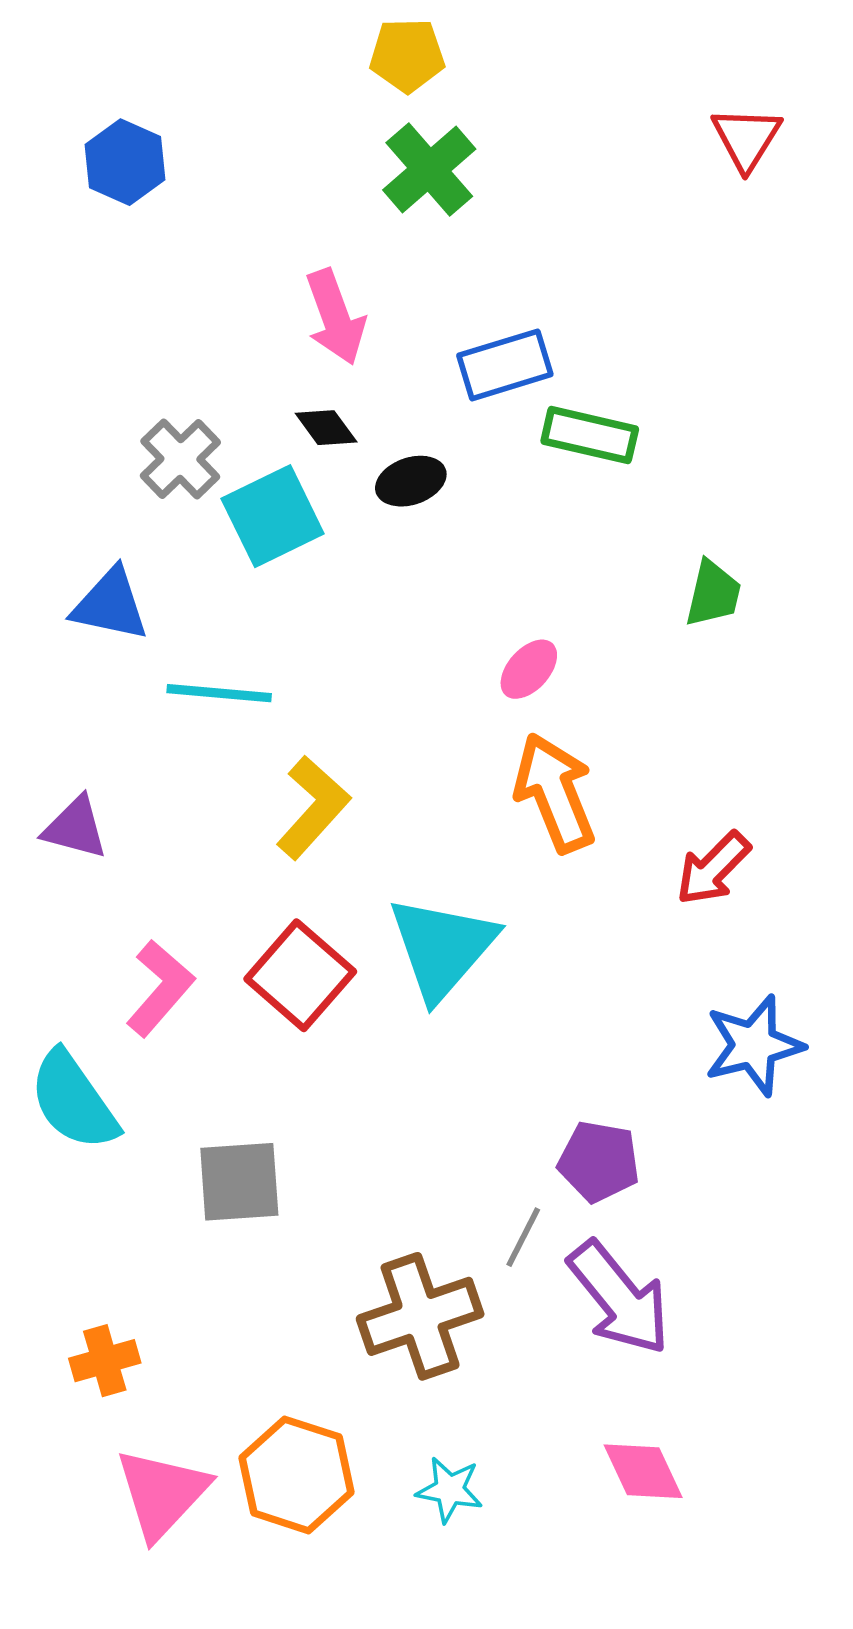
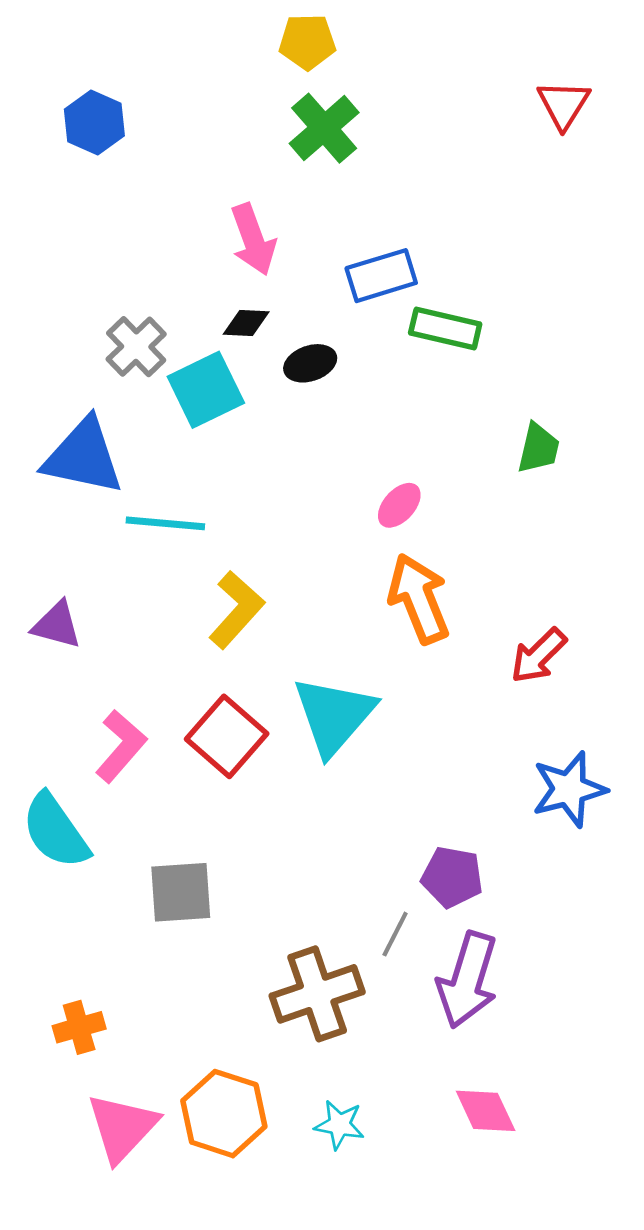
black diamond: (326, 428) -> (246, 323), turned -51
blue triangle: (110, 605) -> (83, 457), size x1.4
purple arrow: (619, 1298) -> (467, 980), turned 56

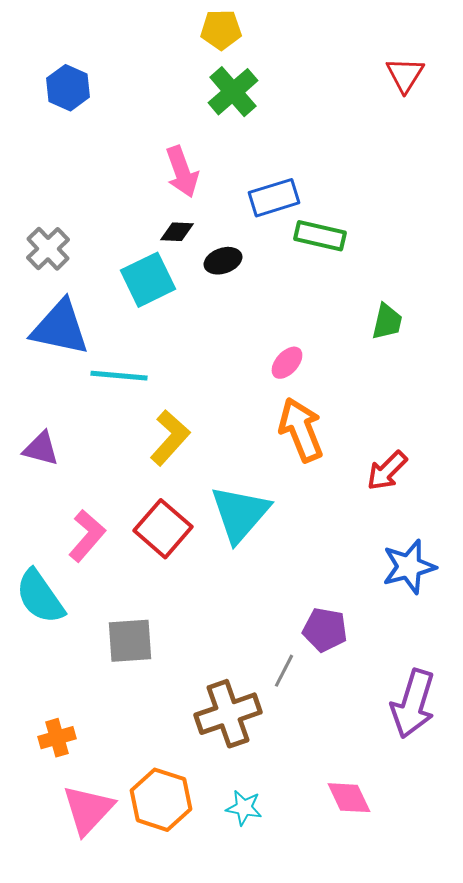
gray cross: (136, 347) -> (48, 249), moved
purple arrow: (467, 980) -> (413, 704), moved

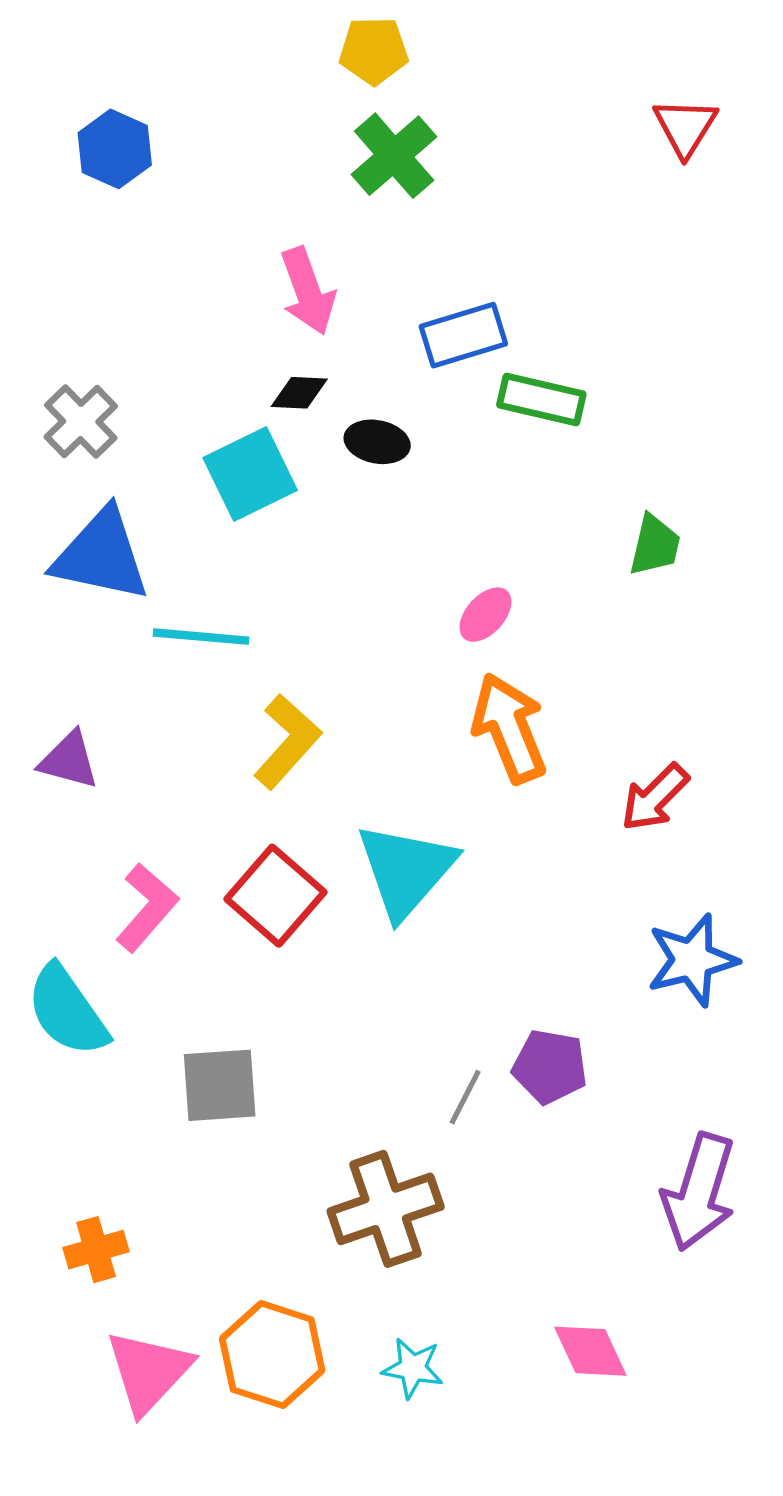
black ellipse: (223, 261) -> (377, 442), turned 30
gray line: (284, 671) -> (465, 1097), moved

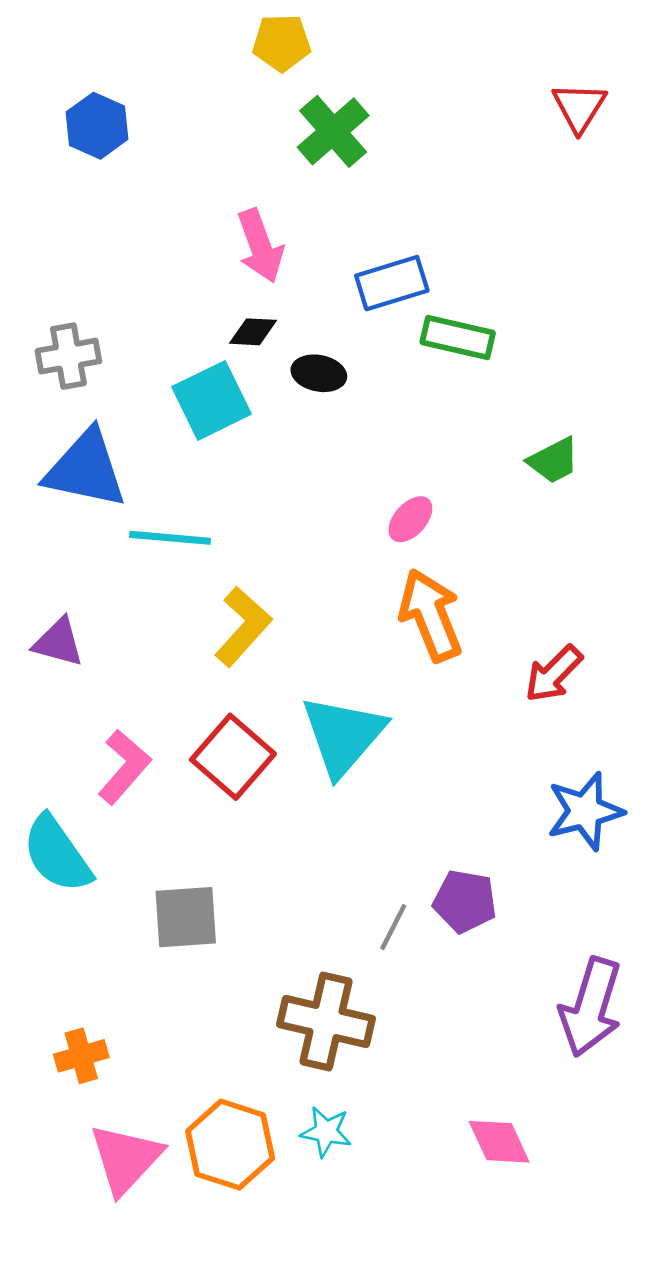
yellow pentagon: (374, 51) -> (282, 43), moved
gray cross: (81, 422) -> (68, 356), turned 34
green trapezoid: (655, 545) -> (554, 461), turned 50
brown cross: (386, 1209) -> (326, 1022), turned 32
cyan star: (413, 1368) -> (326, 1132), moved

